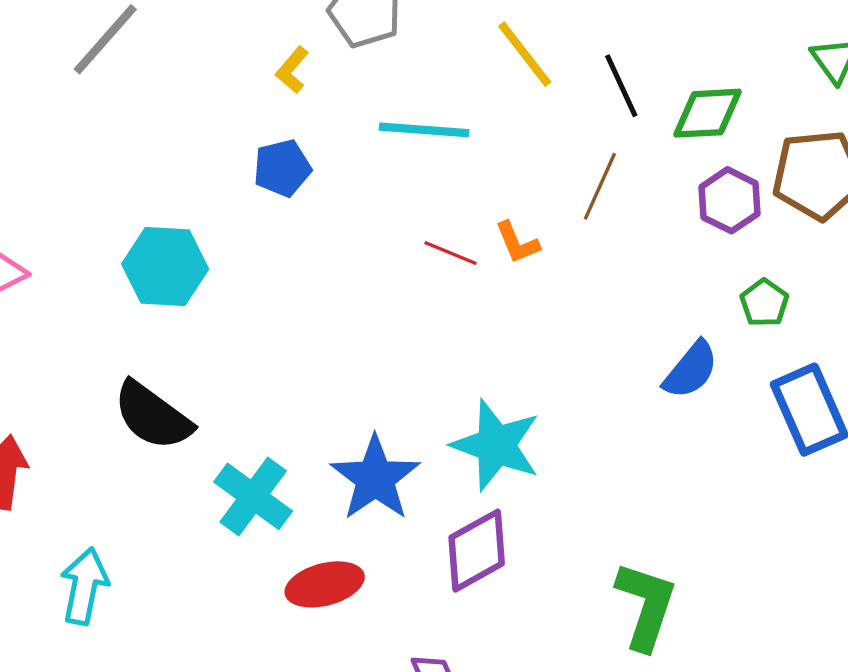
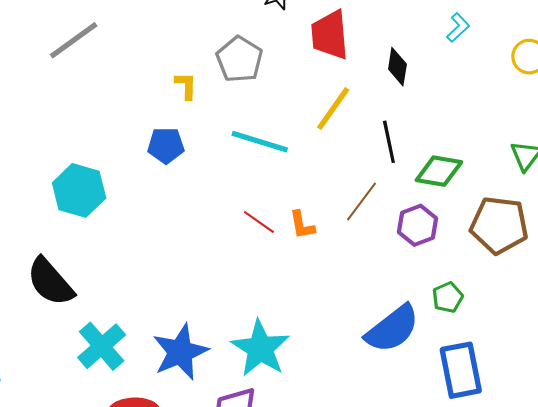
yellow line: (525, 54) -> (333, 109), turned 60
yellow L-shape: (292, 70) -> (186, 86), turned 128
purple hexagon: (729, 200) -> (418, 225), moved
blue semicircle: (691, 370) -> (392, 329), size x1.4

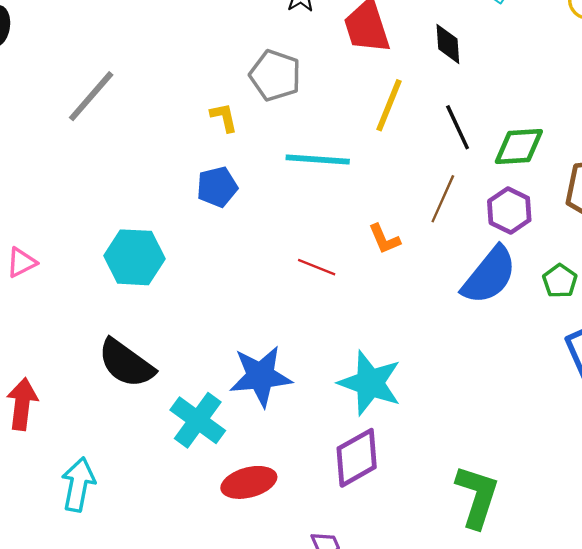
red line: (259, 222) -> (317, 267), moved
blue semicircle: (392, 329) -> (489, 275), moved
blue star: (180, 352) -> (261, 376), moved, turned 30

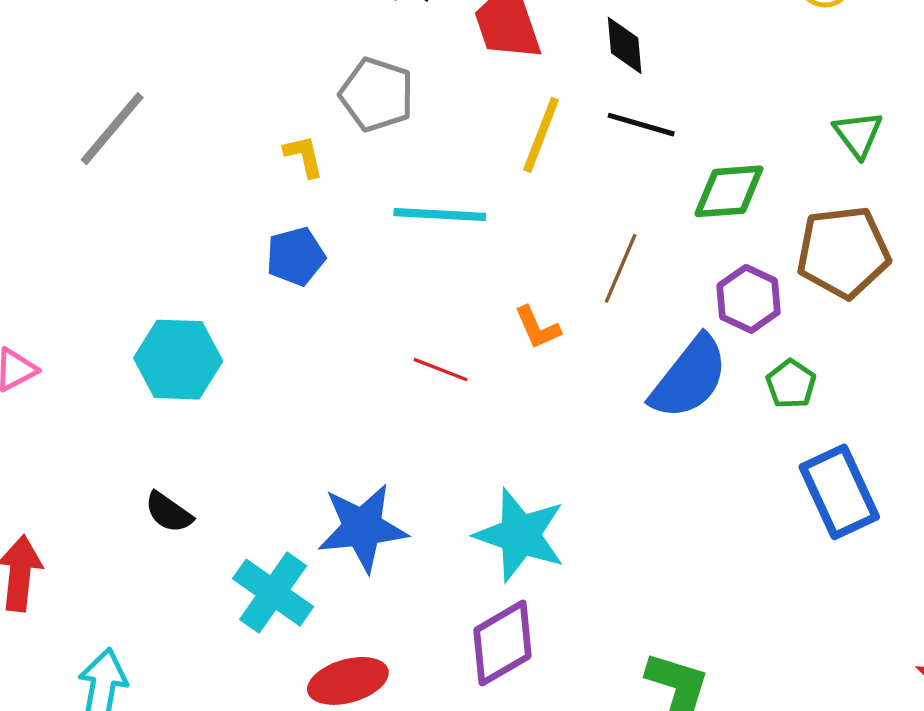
black line: (458, 127) -> (641, 125), moved, turned -48
purple hexagon: (509, 210) -> (749, 299), moved
black semicircle: (126, 363) -> (169, 512), size x0.6

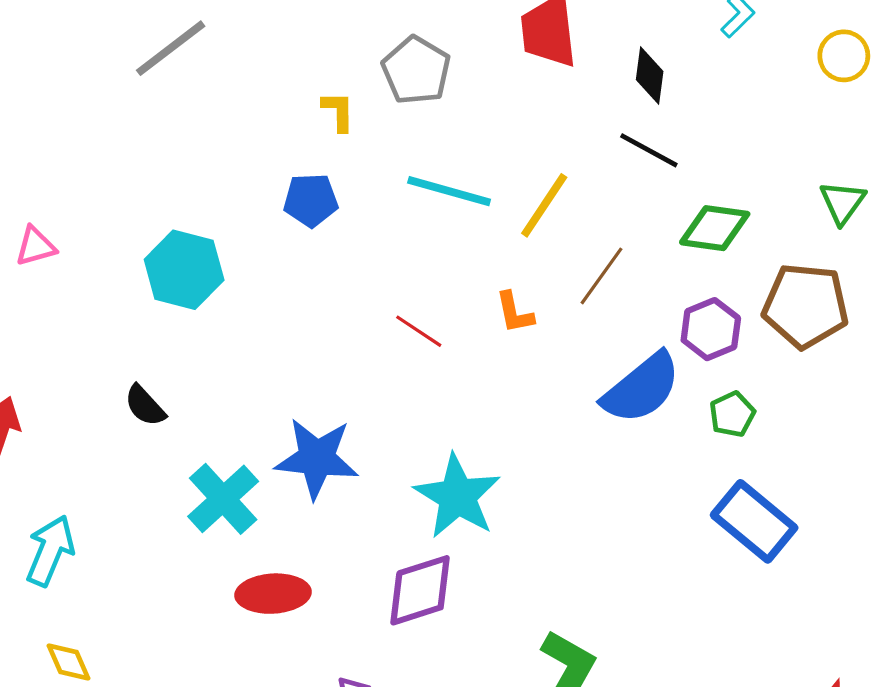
yellow line: (541, 135) -> (544, 205), moved
blue rectangle: (839, 492) -> (754, 521), turned -38

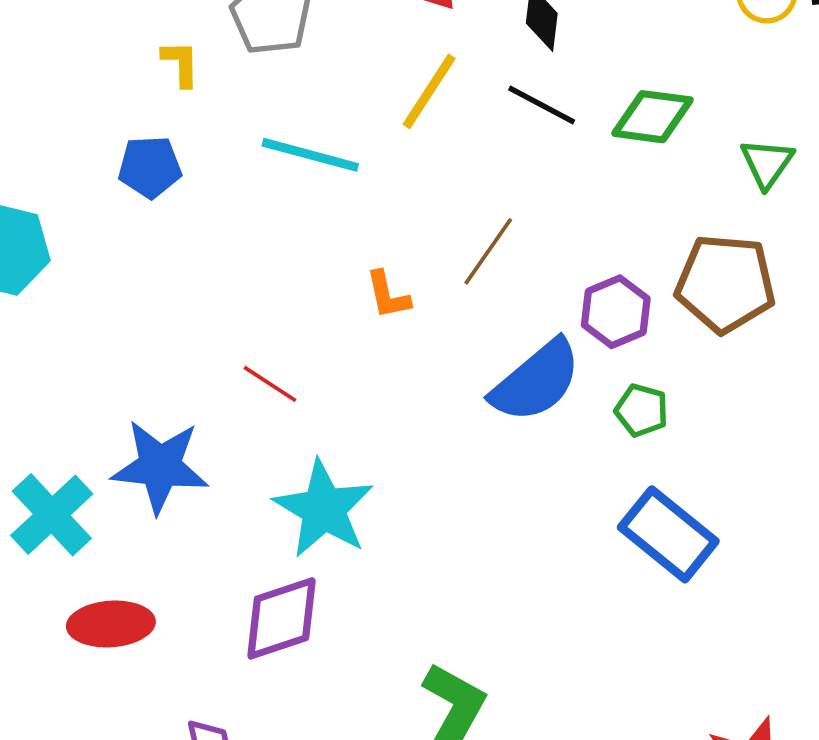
yellow line: (544, 205) -> (429, 91), moved
green diamond: (715, 228) -> (652, 117), moved
red line: (419, 331) -> (270, 384), moved
green pentagon: (732, 414) -> (642, 410), turned -30

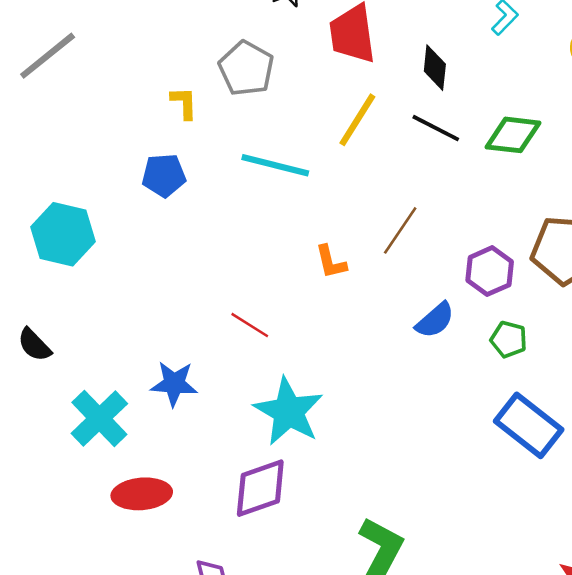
blue semicircle: (536, 381) -> (435, 320), size x0.6
blue star: (160, 466) -> (174, 384), size x0.7

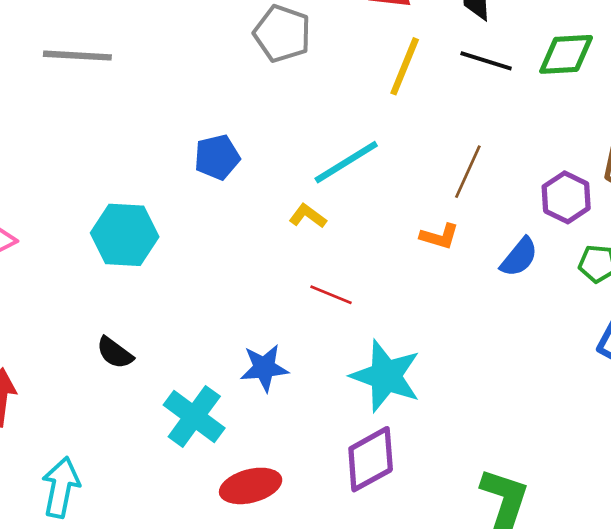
gray line: (48, 56) -> (77, 56), turned 52
yellow L-shape: (184, 103) -> (308, 216), moved, turned -42
cyan line: (275, 165) -> (346, 162), moved, turned -36
orange L-shape: (331, 262) -> (439, 236), moved, turned -51

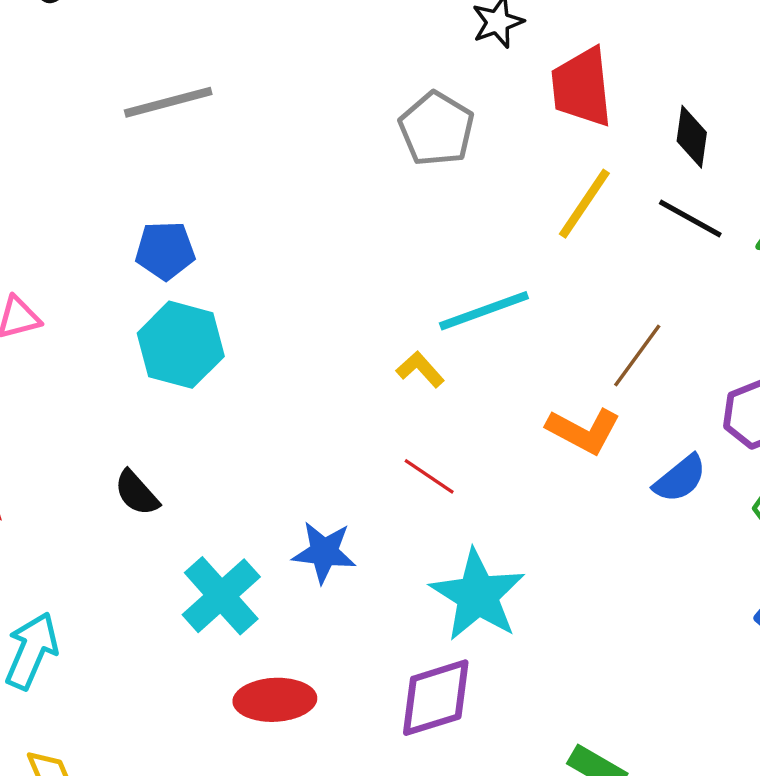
gray line: (77, 56) -> (168, 102), turned -30
blue pentagon: (217, 157) -> (165, 250), moved
orange L-shape: (439, 236) -> (583, 431), size x1.4

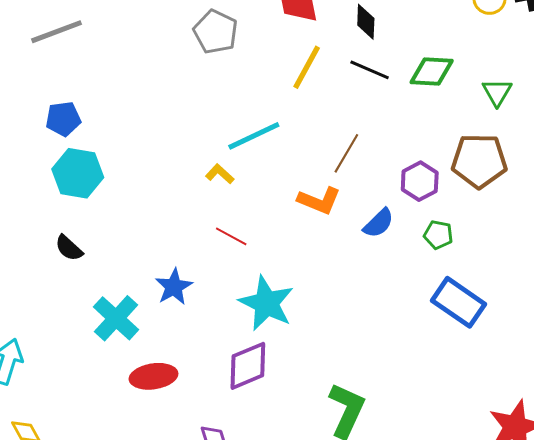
black semicircle: (137, 493) -> (69, 248), moved
blue star: (324, 552) -> (174, 287), turned -30

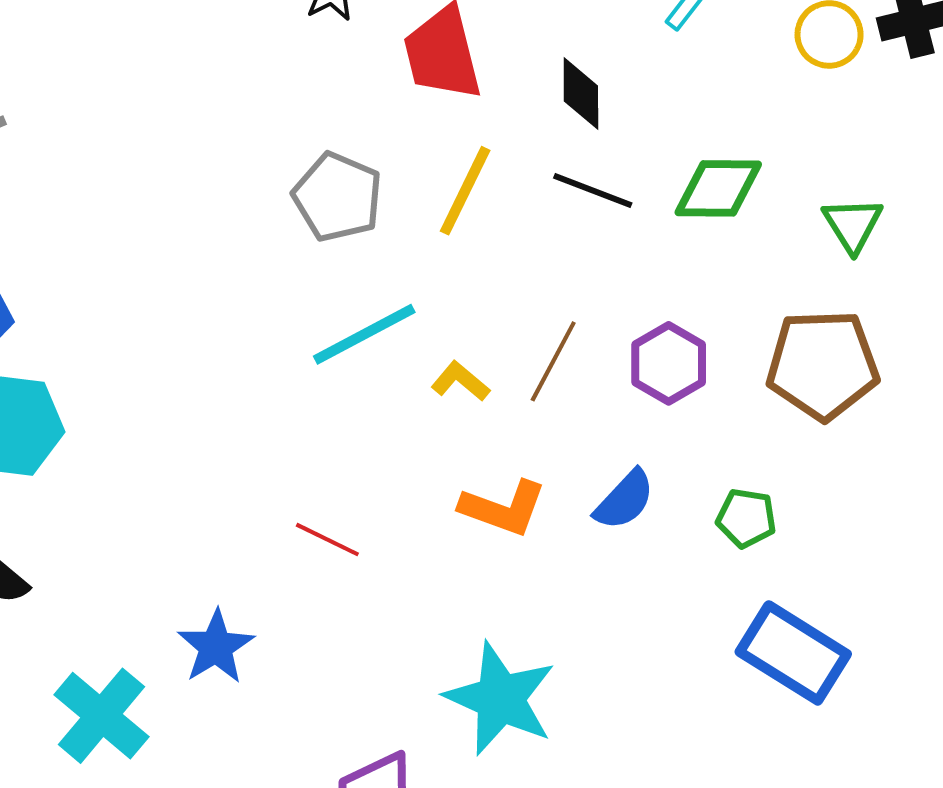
gray pentagon: (216, 32) -> (338, 197), moved
yellow L-shape: (220, 174) -> (460, 381), moved
purple hexagon: (420, 181) -> (669, 363), moved
orange L-shape: (319, 201) -> (503, 508), moved
cyan star: (266, 303) -> (500, 699), moved

